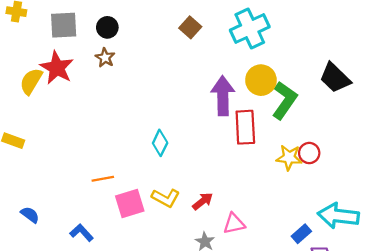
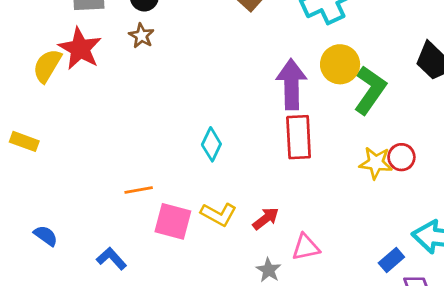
red rectangle: (245, 127) -> (299, 137), moved
pink square: (130, 203) -> (173, 221), turned 32

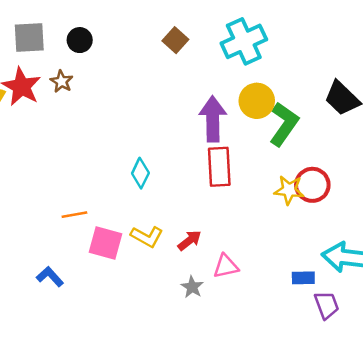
brown star: (141, 36) -> (62, 81), moved
red circle: (401, 157) -> (312, 185), size x1.4
blue rectangle: (391, 260) -> (303, 278), turned 40

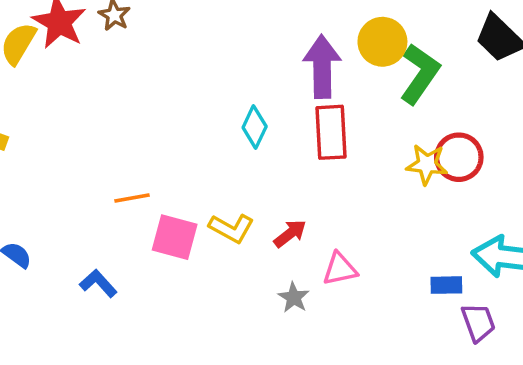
cyan diamond: (140, 173) -> (255, 127), moved

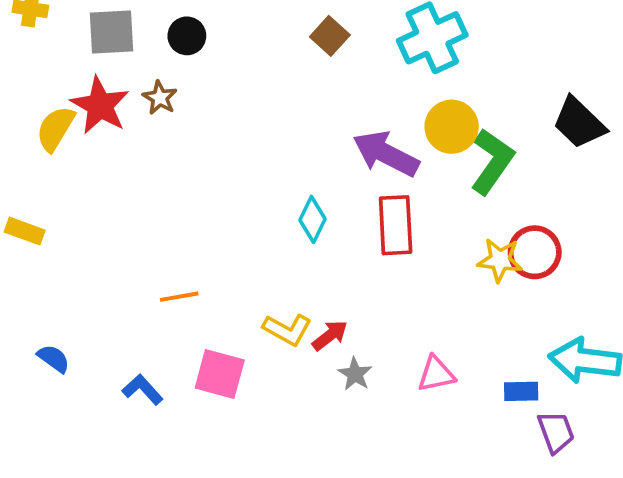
purple arrow: (322, 67) -> (386, 154), turned -62
red arrow: (290, 234) -> (330, 335), moved
pink square: (175, 237) -> (220, 374), moved
pink triangle: (340, 269) -> (436, 374), moved
gray star: (294, 298) -> (355, 374), moved

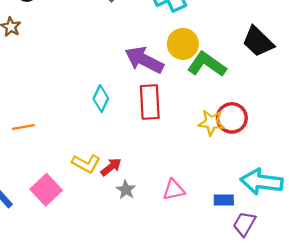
green L-shape: (492, 161) -> (207, 64), turned -90
orange line: (179, 297) -> (23, 127), moved
pink square: (220, 374) -> (46, 190), turned 32
purple trapezoid: (556, 432) -> (244, 224), turned -130

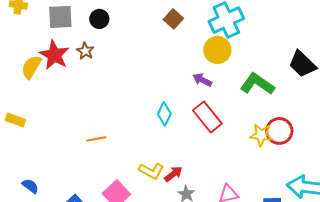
yellow circle: (183, 44) -> (217, 50), moved
purple arrow: (144, 60) -> (202, 80), size x0.6
red rectangle: (150, 102) -> (207, 117), turned -36

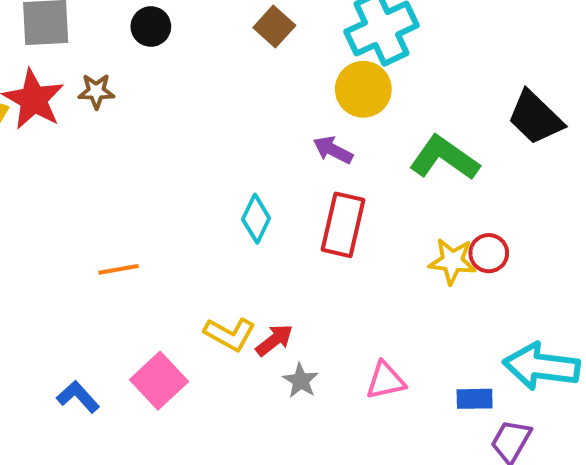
black circle: (99, 19) -> (151, 27), moved
brown star: (85, 51) -> (96, 91), turned -30
red rectangle: (207, 117) -> (343, 225), turned 52
red circle: (279, 131) -> (489, 253), size x0.7

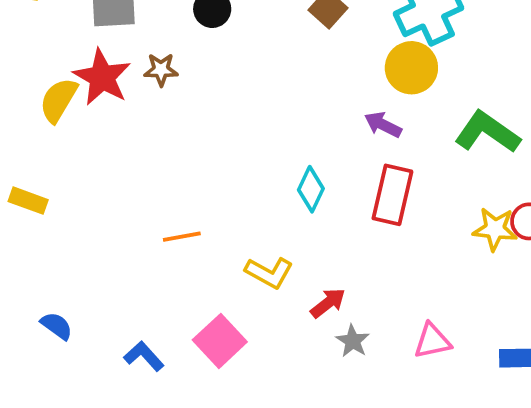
yellow L-shape: (230, 334) -> (269, 273), moved

